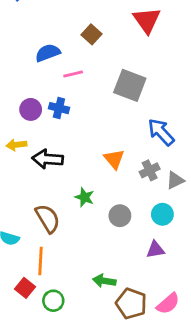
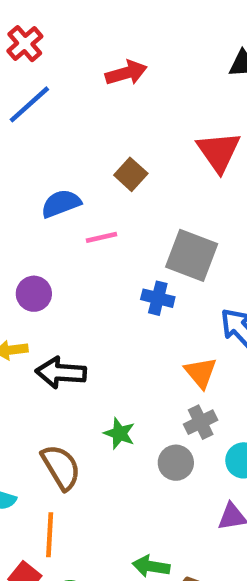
blue cross: (59, 108) -> (158, 298), moved
orange triangle: (114, 159) -> (201, 373), moved
gray cross: (150, 170) -> (201, 422), moved

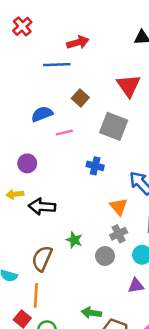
blue line: (29, 104) -> (57, 65), moved, turned 40
gray square: (192, 255) -> (114, 126), moved
brown semicircle: (61, 467) -> (42, 258), turned -125

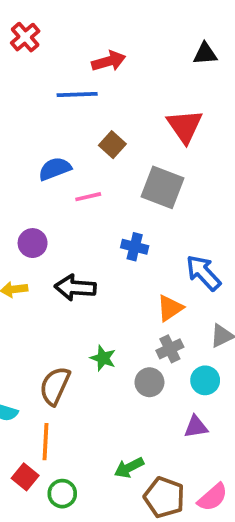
black arrow: (42, 207) -> (75, 288), moved
orange triangle: (119, 207) -> (170, 308), turned 36
green arrow: (91, 313) -> (129, 468), turned -36

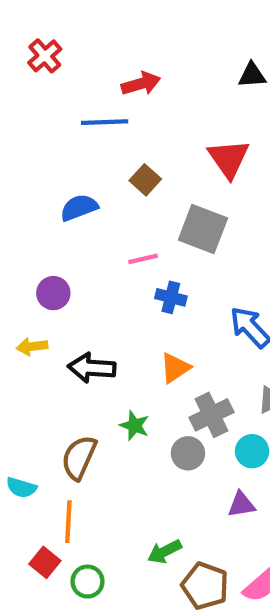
pink line: (88, 197) -> (143, 259), moved
black arrow: (75, 288) -> (92, 368), moved
orange triangle: (170, 308) -> (175, 368), moved
gray cross: (170, 349) -> (211, 415), size x1.4

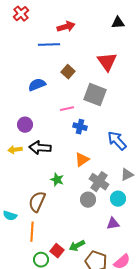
black arrow: (92, 368) -> (40, 148), moved
gray cross: (211, 415) -> (99, 182), turned -30
green star: (135, 426) -> (57, 180), moved
red square: (45, 562) -> (57, 251), moved

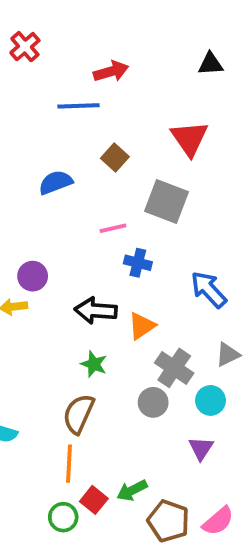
purple circle: (25, 125) -> (33, 276), moved
black arrow: (40, 148) -> (96, 311), moved
brown semicircle: (37, 202) -> (79, 414), moved
purple triangle: (113, 224) -> (201, 448), turned -48
orange line: (32, 232) -> (69, 464), moved

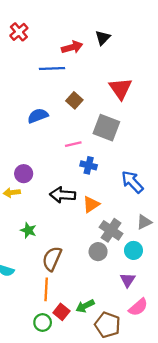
black triangle: (211, 64) -> (103, 38), moved, turned -42
green star: (94, 364) -> (28, 230), moved
pink semicircle: (218, 521) -> (138, 307), moved

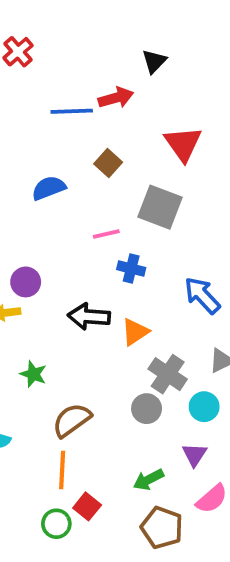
red arrow: (72, 47) -> (116, 98), moved
brown semicircle: (52, 259) -> (72, 420), turned 30
green arrow: (85, 306) -> (148, 480), moved

